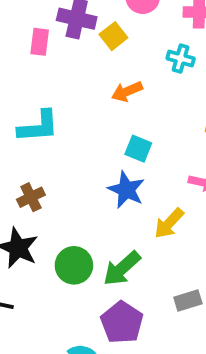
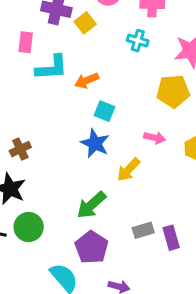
pink rectangle: (40, 42) -> (26, 42), moved
orange arrow: (127, 91) -> (87, 80), moved
cyan L-shape: (38, 127) -> (52, 68), moved
green circle: (74, 265) -> (29, 227), moved

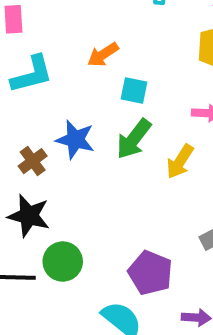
cyan L-shape: (52, 68) -> (32, 74), moved
blue star: (95, 143) -> (75, 140), moved
green arrow: (91, 205) -> (134, 139), moved

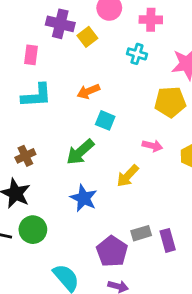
green arrow: (134, 139) -> (80, 152), moved
blue star: (75, 140) -> (84, 198), moved
purple pentagon: (150, 273) -> (112, 251), moved

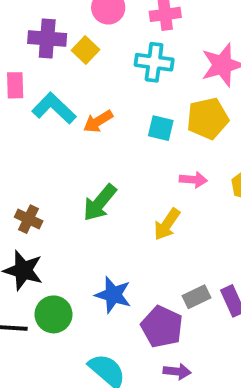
cyan cross: (137, 54) -> (154, 62), size x1.4
cyan L-shape: (36, 96) -> (54, 108), moved, turned -124
cyan square: (105, 120) -> (161, 128), moved
brown cross: (25, 156) -> (29, 219), turned -30
blue star: (84, 198) -> (113, 295), moved

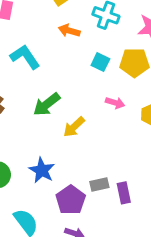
cyan L-shape: (54, 108) -> (25, 57), moved
orange arrow: (98, 121) -> (69, 31), moved, turned 35
yellow arrow: (167, 224) -> (74, 127), moved

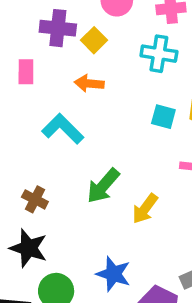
orange arrow: (69, 31) -> (89, 83), moved

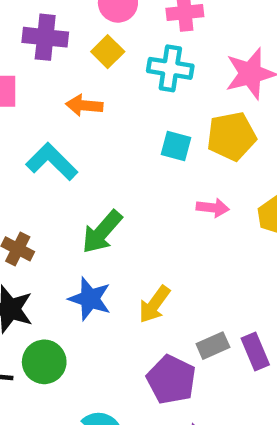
yellow square: (94, 40) -> (108, 52), moved
yellow arrow: (145, 209) -> (154, 304), moved
blue star: (113, 274) -> (90, 299), moved

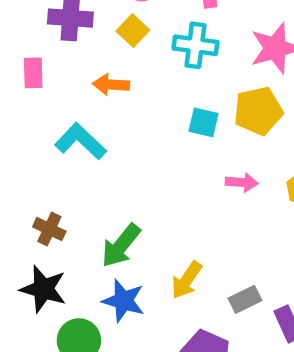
green arrow: (102, 232) -> (121, 246), moved
blue star: (90, 299) -> (123, 301), moved
gray rectangle: (213, 346) -> (245, 299), moved

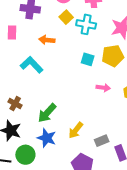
yellow square: (133, 31) -> (66, 17), moved

